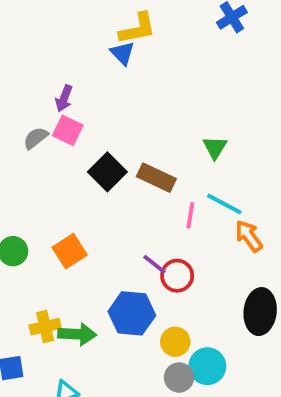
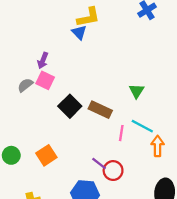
orange arrow: (249, 236) -> (158, 146), turned 36

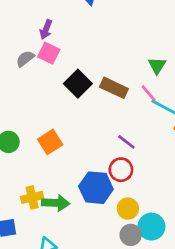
pink line: (121, 133) -> (149, 93), moved, turned -49
purple line: (99, 164) -> (126, 142), moved
red circle: (113, 171) -> (121, 170), moved

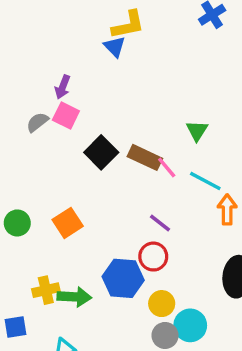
pink line: (149, 93) -> (167, 168), moved

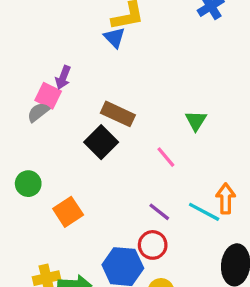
pink square: (66, 116) -> (48, 96), moved
brown rectangle: (145, 157) -> (118, 114), moved
cyan line: (205, 181) -> (204, 212), moved
green circle: (17, 223) -> (28, 184), moved

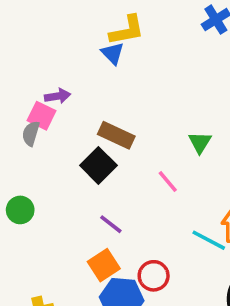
purple arrow: (63, 77) -> (58, 96), turned -120
gray semicircle: (38, 112) -> (31, 133), turned -35
orange square: (68, 212) -> (104, 265), moved
purple line: (159, 212) -> (111, 224), moved

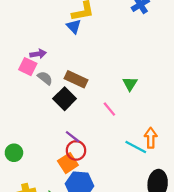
gray semicircle: (31, 133) -> (45, 78), moved, turned 112
green circle: (20, 210) -> (14, 153), moved
red circle: (154, 276) -> (76, 150), moved

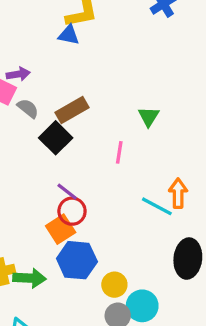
blue triangle: (74, 26) -> (69, 35), turned -35
brown rectangle: (76, 79) -> (72, 110), turned -55
pink line: (109, 109) -> (119, 152), turned 49

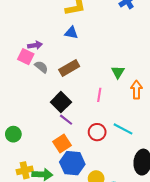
blue triangle: (69, 35) -> (71, 33), moved
black square: (56, 138) -> (61, 102), moved
orange arrow: (178, 193) -> (136, 90), moved
red circle: (72, 211) -> (97, 132), moved

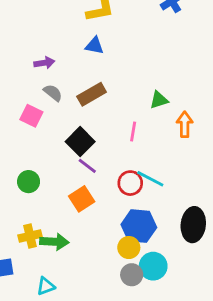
pink square: (26, 57) -> (31, 116), moved
green triangle: (118, 72) -> (159, 100), turned 40
cyan line: (123, 129) -> (150, 179), moved
green circle: (13, 134) -> (29, 182), moved
blue hexagon: (72, 163) -> (139, 226), moved

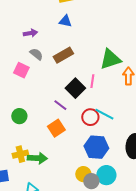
green triangle: (159, 100) -> (110, 59), size x1.6
black square: (80, 142) -> (75, 88), moved
yellow circle: (129, 248) -> (83, 174), moved

